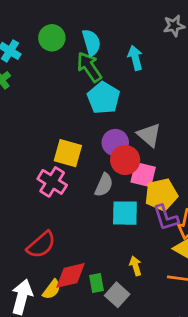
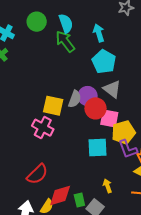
cyan pentagon: (103, 98) -> (104, 62), moved
gray semicircle: (104, 185) -> (75, 99), moved

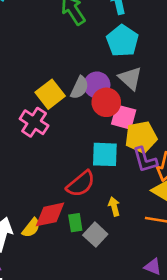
yellow square: (53, 106) -> (50, 94), turned 35
red semicircle: (37, 174) -> (81, 184), moved

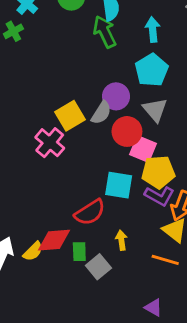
purple circle: (97, 85) -> (116, 96), moved
purple L-shape: (145, 160) -> (159, 196), turned -52

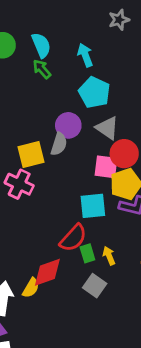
green arrow: (105, 32) -> (42, 69), size x0.7
yellow square: (70, 116) -> (31, 155), turned 32
red circle: (127, 131) -> (124, 154), moved
green rectangle: (79, 252) -> (87, 253), moved

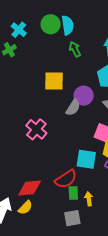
cyan semicircle: (41, 45) -> (68, 25), moved
yellow square: (31, 155) -> (54, 81), moved
red diamond: (47, 272) -> (30, 188), moved
gray square: (95, 286) -> (72, 218), turned 30

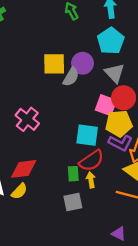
yellow square: (54, 81) -> (54, 64), moved
pink cross: (36, 129) -> (27, 119), moved
red semicircle: (66, 179) -> (91, 161), moved

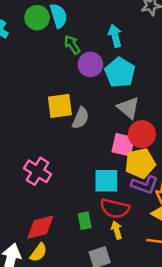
purple circle: (83, 63) -> (90, 64), moved
red semicircle: (91, 161) -> (115, 208), turned 55
green rectangle: (73, 174) -> (85, 221), moved

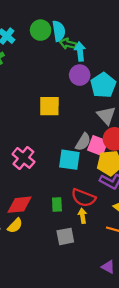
cyan arrow: (115, 36) -> (80, 52), moved
green arrow: (72, 45) -> (68, 44), moved, turned -49
gray semicircle: (81, 118) -> (83, 142), moved
cyan square: (106, 181) -> (69, 160), moved

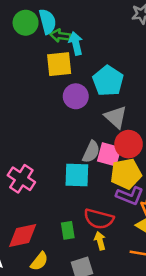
purple circle: (80, 75) -> (76, 96), moved
yellow square: (49, 106) -> (59, 64), moved
yellow semicircle: (15, 226) -> (39, 261), moved

